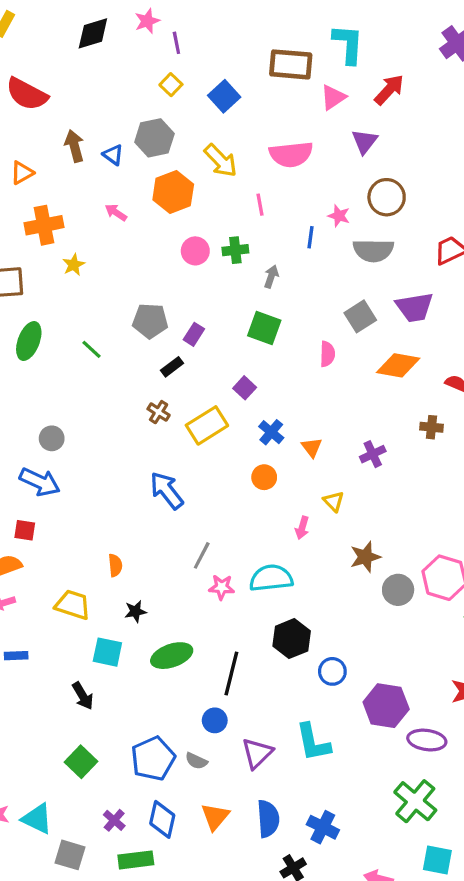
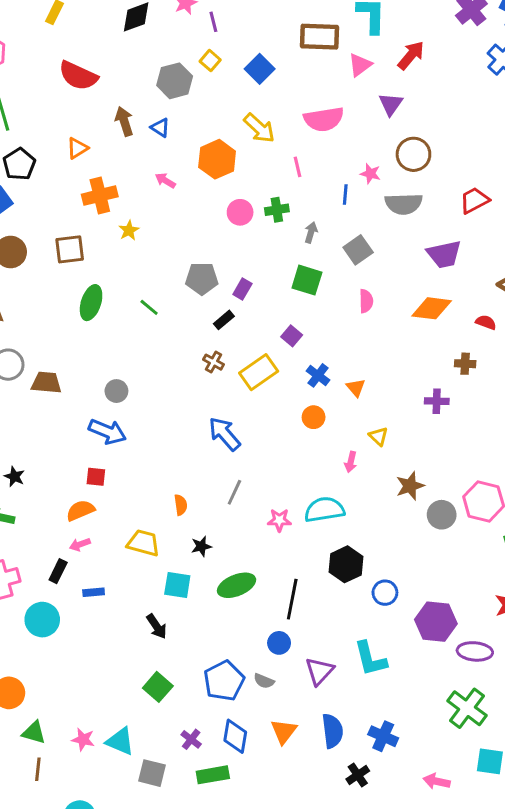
gray hexagon: (154, 138) -> (175, 81), moved
gray square: (360, 316) -> (358, 250), moved
purple cross: (373, 454) -> (437, 401), moved, turned 30
gray line: (202, 555) -> (234, 492), moved

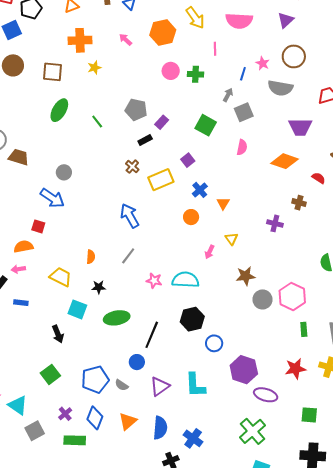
gray arrow: (311, 232) -> (228, 95), moved
gray square: (152, 773) -> (35, 431), turned 36

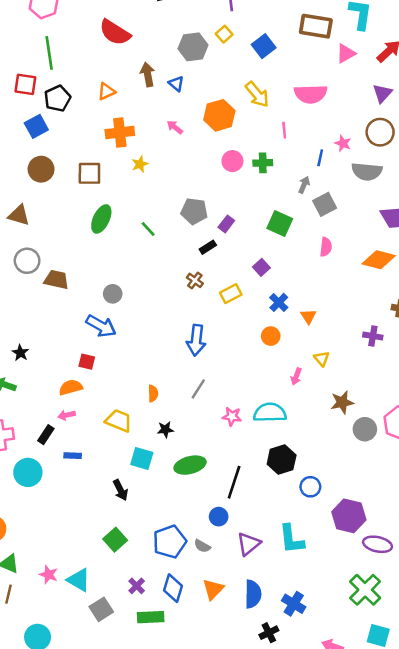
purple triangle: (286, 20) -> (382, 93), moved
yellow rectangle: (161, 180) -> (231, 294), size x0.7
blue arrow: (130, 216) -> (196, 340), turned -140

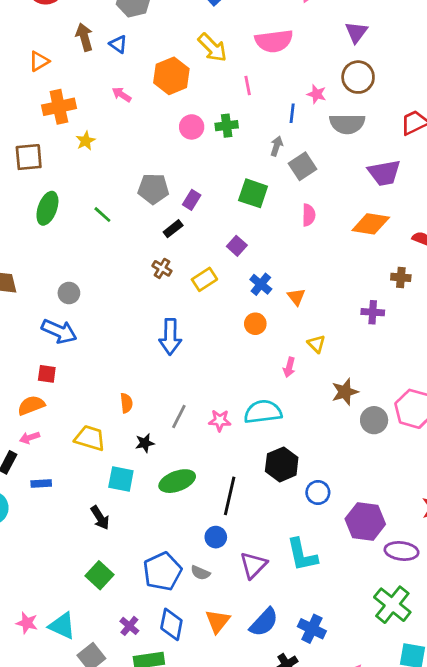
gray line: (198, 389) -> (179, 416), moved
blue semicircle: (253, 594) -> (264, 622), turned 48

